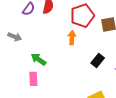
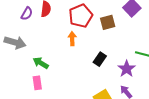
gray arrow: (15, 37) -> (15, 42), size x1.5

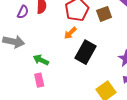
orange arrow: (72, 39) -> (70, 33), turned -128
black rectangle: (100, 59) -> (85, 52), moved, size x1.6

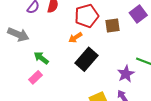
pink rectangle: (39, 80) -> (35, 77), turned 48

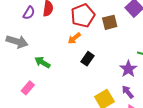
black rectangle: (87, 59) -> (88, 59), size x0.6
pink rectangle: (35, 77) -> (28, 88), moved

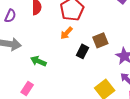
purple semicircle: (29, 13) -> (10, 16), moved
brown square: (110, 22) -> (100, 40), moved

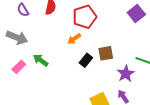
purple semicircle: (10, 16) -> (23, 10), turned 112
pink rectangle: (27, 89) -> (19, 67), moved

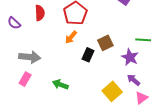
gray arrow: (17, 38) -> (30, 57), moved
green arrow: (41, 60) -> (60, 85), moved

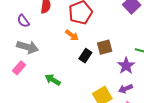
purple semicircle: (14, 23) -> (23, 21), moved
orange arrow: (71, 37) -> (72, 35), turned -104
purple arrow: (134, 80) -> (126, 89), turned -72

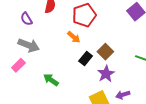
brown square: (105, 47) -> (105, 52), turned -35
purple star: (126, 66) -> (106, 74), moved

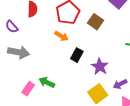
brown square: (105, 52) -> (96, 22), moved
pink rectangle: (18, 65) -> (28, 89), moved

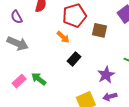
brown square: (96, 22) -> (100, 30), turned -35
purple star: (100, 66) -> (106, 75), moved

